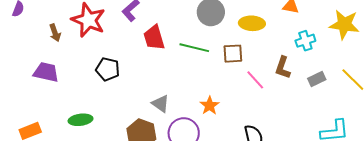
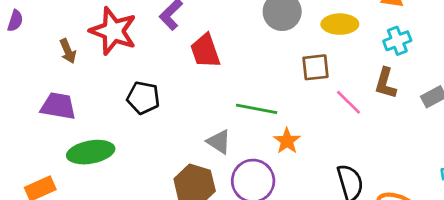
cyan cross: (305, 41) -> (397, 41), moved
green line: (194, 48) -> (257, 109), moved
green ellipse: (81, 120) -> (91, 152), moved, size x1.4

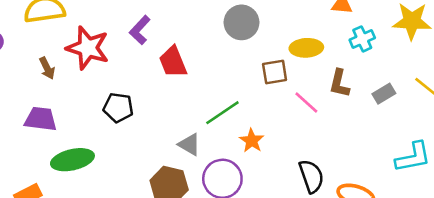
yellow ellipse: (340, 24) -> (306, 48), moved
cyan cross: (397, 41) -> (362, 39), moved
green line: (257, 109) -> (222, 113), turned -42

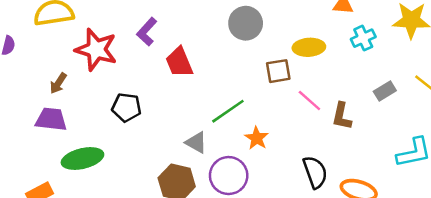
brown arrow: (47, 68) -> (58, 83), moved, turned 60
brown L-shape: (339, 83) -> (342, 116), moved

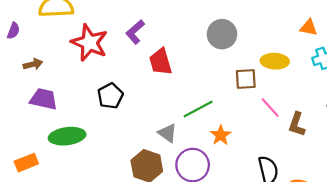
brown arrow: (58, 83) -> (33, 64), moved, turned -144
black pentagon: (126, 107) -> (110, 96), turned 30

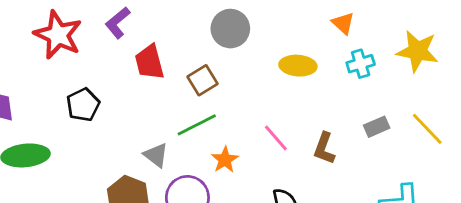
orange triangle: (309, 28) -> (343, 23), turned 30
brown square: (246, 79) -> (202, 80), moved, turned -30
pink line: (270, 107) -> (276, 138), moved

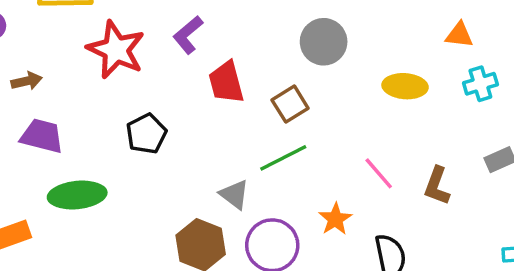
orange triangle: (343, 23) -> (459, 35), turned -35
orange star: (225, 160) -> (335, 219), moved

